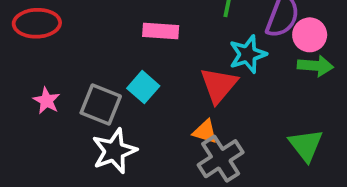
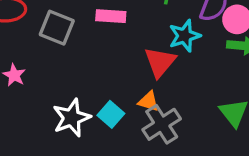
cyan square: (143, 87) -> (111, 114), moved
gray square: (101, 104) -> (57, 28), moved

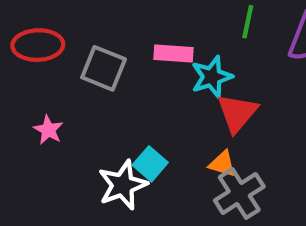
cyan star: (185, 36) -> (212, 77), moved
cyan square: (111, 114) -> (150, 164), moved

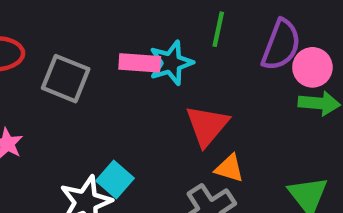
cyan star: (212, 77) -> (171, 63), moved
orange triangle: (222, 164) -> (229, 168), moved

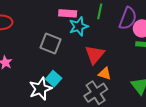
pink rectangle: (140, 63) -> (68, 13), moved
gray square: (66, 79) -> (51, 44), moved

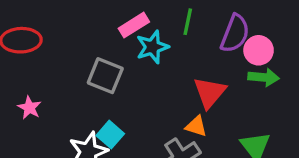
pink rectangle: (68, 13) -> (134, 25), turned -36
red triangle: (95, 55) -> (210, 92), moved

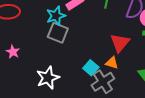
cyan star: (152, 47) -> (56, 16), moved
cyan square: (110, 135) -> (91, 68), moved

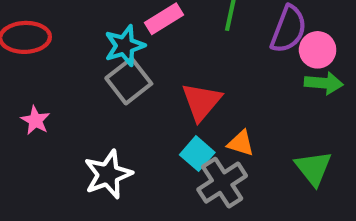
gray square: (58, 33) -> (129, 81), turned 30
red triangle: (120, 43) -> (201, 102), moved

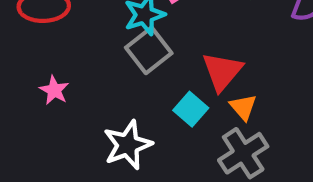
orange triangle: (241, 143) -> (243, 107), moved, turned 32
cyan square: (197, 154) -> (191, 109), moved

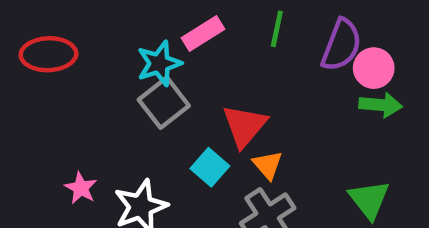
pink star: (54, 90) -> (81, 188), moved

